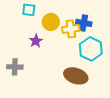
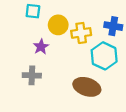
blue cross: (84, 23) -> (113, 26), moved
gray cross: (15, 67) -> (32, 75), moved

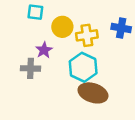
cyan hexagon: (104, 56) -> (83, 67), moved
gray cross: (32, 75) -> (31, 68), moved

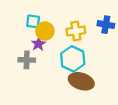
cyan square: (35, 12) -> (33, 21), moved
yellow circle: (62, 27) -> (45, 31), moved

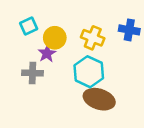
cyan square: (33, 21) -> (29, 26), moved, turned -32
yellow cross: (76, 31) -> (93, 38), turned 30

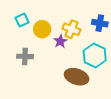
purple star: (47, 53) -> (60, 41), moved
cyan hexagon: (89, 72) -> (95, 55), moved

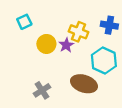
yellow circle: (42, 29) -> (46, 44), moved
gray cross: (25, 56) -> (42, 90), moved, turned -35

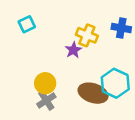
yellow circle: (46, 44) -> (45, 83), moved
cyan hexagon: (104, 61) -> (115, 83), moved

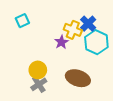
blue cross: (121, 28) -> (88, 24), moved, turned 35
cyan hexagon: (115, 83) -> (96, 42), moved

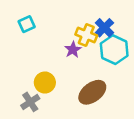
brown ellipse: (78, 78) -> (92, 92), turned -55
gray cross: (39, 84) -> (30, 102), moved

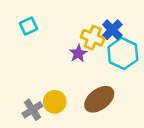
yellow circle: (45, 83) -> (55, 102), moved

